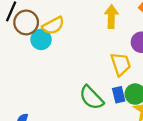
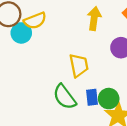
yellow trapezoid: (121, 64) -> (79, 65), moved

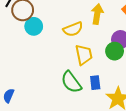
yellow semicircle: (35, 21) -> (73, 29), moved
green circle: (109, 99) -> (115, 51), moved

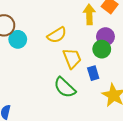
yellow arrow: (97, 14) -> (89, 14), moved
blue rectangle: (95, 83) -> (93, 73), moved

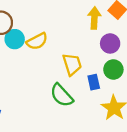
yellow semicircle: (57, 35) -> (37, 41), moved
green circle: (102, 49) -> (113, 69), moved

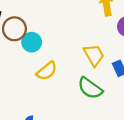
yellow semicircle: (37, 41) -> (47, 71), moved

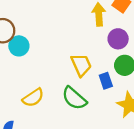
yellow semicircle: (47, 71) -> (33, 98), moved

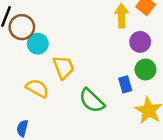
yellow trapezoid: (81, 65) -> (64, 67), moved
yellow semicircle: (33, 98) -> (37, 88), moved, turned -120

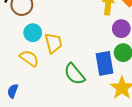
cyan circle: (38, 44) -> (33, 33), moved
blue rectangle: (125, 84) -> (105, 63), size x1.6

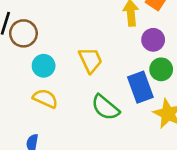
yellow trapezoid: (54, 43) -> (90, 60), moved

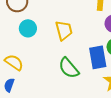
yellow semicircle: (45, 99) -> (14, 62), moved

